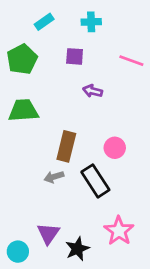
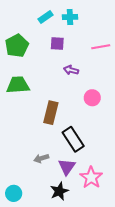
cyan rectangle: (44, 22) -> (46, 17), moved
pink line: (131, 61) -> (101, 47), turned -30
pink circle: (115, 148) -> (92, 98), moved
gray arrow: (54, 177) -> (41, 158), moved
purple triangle: (48, 234) -> (67, 167), moved

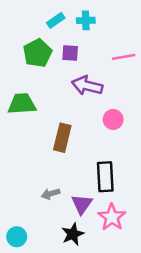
green pentagon: (17, 46) -> (38, 53), moved
purple arrow: (71, 70) -> (87, 86), size x1.6
black rectangle: (73, 139) -> (105, 177), moved, turned 30

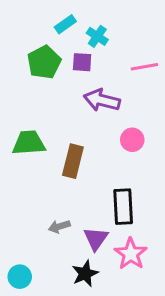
cyan cross: (86, 20) -> (97, 36), moved, turned 36
green trapezoid: (22, 104) -> (29, 143), moved

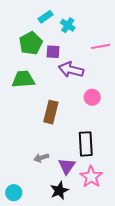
purple square: (82, 62) -> (53, 52), moved
green trapezoid: (29, 143) -> (23, 79), moved

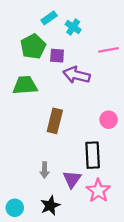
pink circle: (92, 97) -> (109, 120), moved
gray arrow: (41, 158) -> (45, 170), turned -72
black star: (59, 191) -> (50, 205), moved

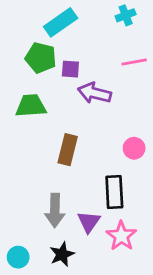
cyan rectangle: (49, 18) -> (61, 22), size x1.6
cyan cross: (73, 27) -> (126, 15), moved, turned 35
green pentagon: (33, 46) -> (41, 58), turned -30
gray arrow: (45, 170) -> (55, 210), size x1.6

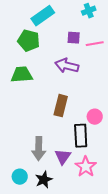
purple square: (70, 69) -> (74, 38), moved
pink circle: (134, 148) -> (95, 117), moved
brown rectangle: (68, 150) -> (61, 106), moved
cyan circle: (18, 257) -> (20, 177), moved

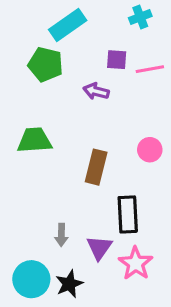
purple arrow: (67, 66) -> (96, 91), moved, size x0.7
green trapezoid: (22, 75) -> (35, 140), moved
pink circle: (95, 117) -> (150, 150), moved
gray arrow: (39, 149) -> (61, 235), size x0.6
cyan circle: (20, 177) -> (31, 279), size x1.5

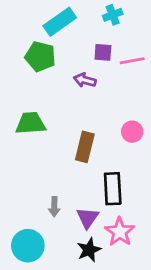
cyan cross: (140, 17) -> (113, 15), moved
black star: (69, 284) -> (89, 250), moved

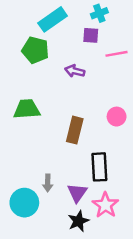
purple square: (103, 52) -> (91, 35), moved
cyan circle: (28, 246) -> (24, 203), moved

